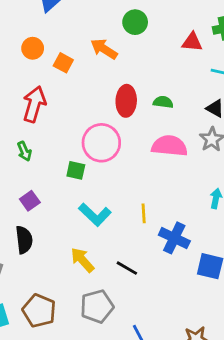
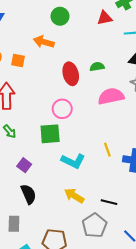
pink circle: (101, 143) -> (62, 109), size x0.7
green square: (76, 170) -> (50, 134), size x1.5
black line: (127, 268) -> (109, 202), moved

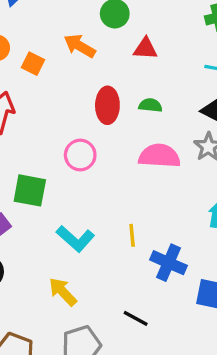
red triangle: (105, 18) -> (145, 49), moved
green square: (50, 134) -> (30, 190), moved
black line: (109, 202) -> (136, 318), moved

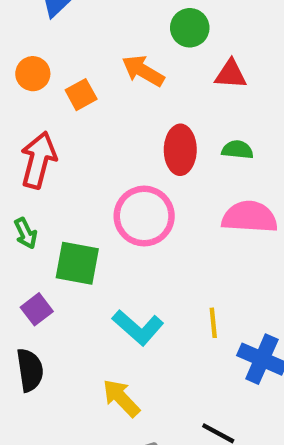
orange square: (33, 64) -> (81, 95), turned 35
pink circle: (80, 155) -> (144, 216), size x1.4

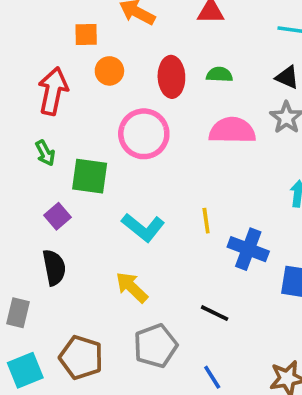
orange circle: (33, 74) -> (109, 71), moved
orange square: (81, 95) -> (86, 34), turned 30

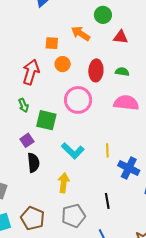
black semicircle: (54, 267) -> (33, 163), moved
yellow arrow: (132, 287) -> (64, 183), turned 48
black line: (215, 313) -> (107, 201), turned 49

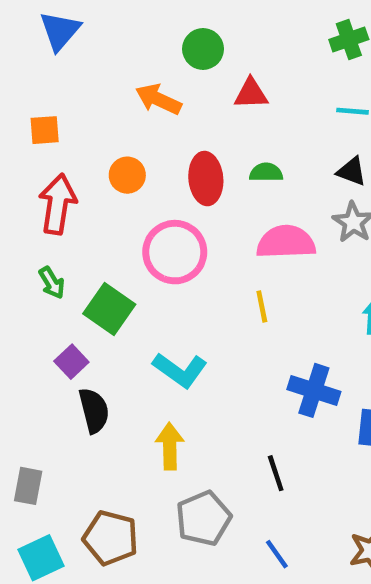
orange square: (52, 43) -> (45, 130), moved
green square: (46, 120) -> (109, 309), turned 30
yellow line: (107, 150) -> (262, 306), moved

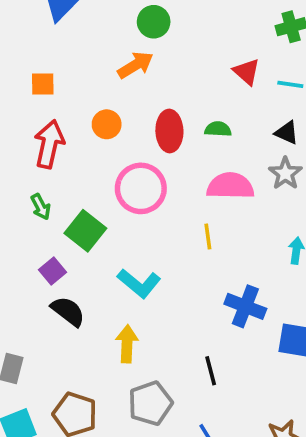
green circle: (203, 49) -> (154, 22), moved
red triangle: (251, 94) -> (247, 72), moved, turned 40
orange arrow: (158, 99) -> (135, 65), turned 120
black semicircle: (94, 411) -> (68, 311), turned -42

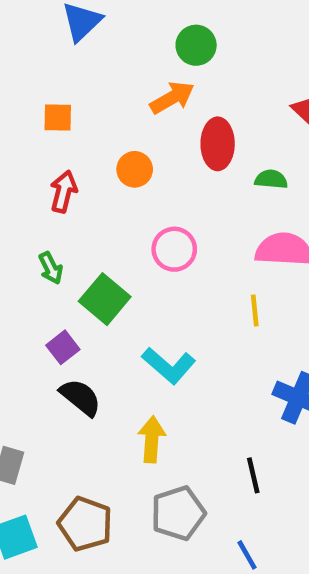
red ellipse: (169, 131) -> (218, 144), moved
red arrow: (49, 144) -> (64, 192), size x0.7
pink circle: (141, 188) -> (174, 249), size x0.7

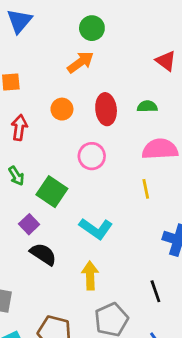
red ellipse: (218, 144) -> (106, 109), moved

